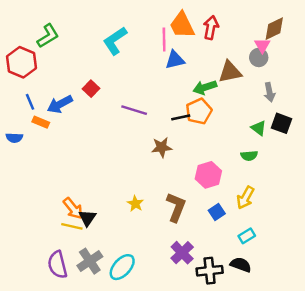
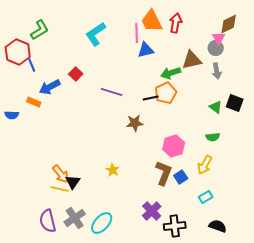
gray arrow: (269, 92) -> (217, 71), moved
blue line: (30, 102) -> (32, 65), moved
green semicircle: (249, 156) -> (213, 137), moved
brown L-shape: (176, 207) -> (164, 173), moved
black semicircle: (241, 265) -> (218, 226), moved

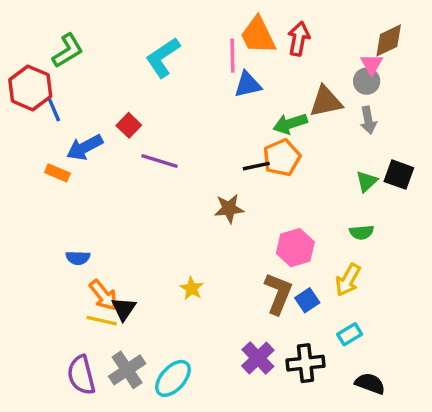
purple line: (112, 92) -> (159, 161), moved
green triangle: (216, 107) -> (367, 181), turned 40
blue semicircle: (12, 115) -> (78, 258), moved
black cross: (175, 226) -> (305, 363), moved

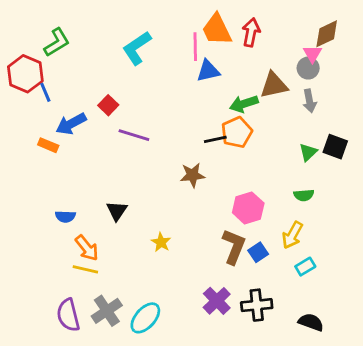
black triangle: (124, 309) -> (117, 211), moved
cyan rectangle: (350, 334) -> (305, 267), moved

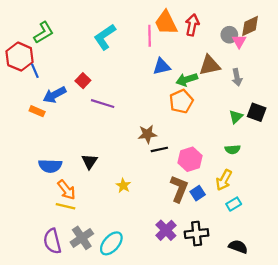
gray circle: (308, 68) -> (229, 35), moved
blue triangle: (208, 71) -> (162, 66), moved
black line: (215, 139) -> (159, 149), moved
blue semicircle: (65, 217) -> (50, 166), size x1.5

